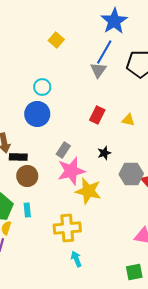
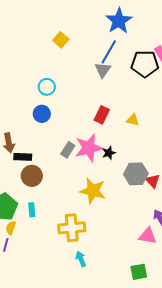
blue circle: (37, 114) -> (42, 114), size x0.7
pink star: (71, 171) -> (89, 148), moved

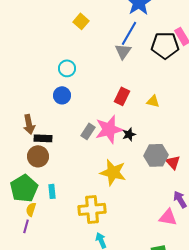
brown circle: (32, 176) -> (38, 156), moved

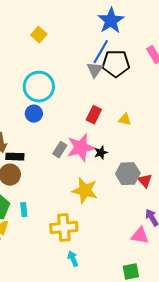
yellow square: (81, 21) -> (39, 35), moved
black pentagon: (165, 45) -> (116, 64), moved
cyan circle: (67, 68) -> (39, 87), size x1.8

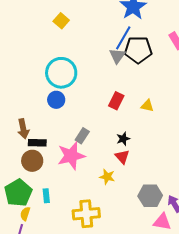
pink star: (81, 148) -> (71, 156), moved
gray hexagon: (128, 174) -> (150, 196), moved
red triangle: (145, 181) -> (122, 157), moved
yellow star: (85, 191) -> (107, 177), size x0.6

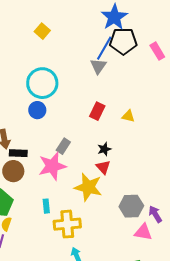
black pentagon: (138, 50) -> (123, 41), moved
yellow star: (107, 177) -> (88, 187), size x1.8
cyan rectangle: (46, 196) -> (46, 206), moved

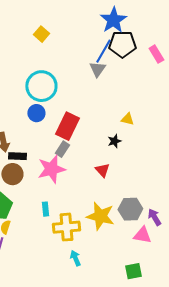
red rectangle: (97, 111) -> (67, 126), moved, size x1.5
black star: (104, 149) -> (114, 141), moved
yellow star: (88, 187) -> (100, 216), moved

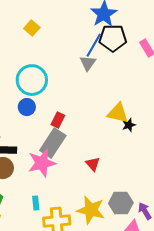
yellow triangle: (127, 119) -> (118, 113), size x1.6
red rectangle: (67, 126) -> (58, 120), size x0.6
black star: (114, 141) -> (129, 125), moved
gray rectangle: (62, 149) -> (53, 143), size x1.8

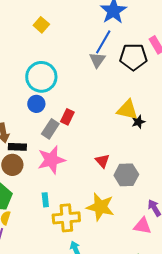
black pentagon: (113, 38) -> (133, 57), moved
gray rectangle: (53, 143) -> (50, 129), moved, size x0.7
gray hexagon: (121, 203) -> (126, 175), moved

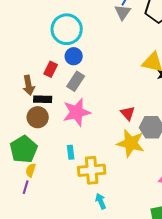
blue circle: (36, 104) -> (74, 56), moved
red rectangle: (67, 117) -> (51, 69), moved
yellow star: (100, 207) -> (131, 143), moved

